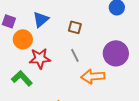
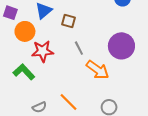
brown square: (75, 27) -> (69, 21), moved
orange arrow: (93, 76) -> (98, 70), turned -140

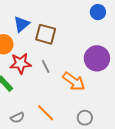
brown square: (69, 21) -> (46, 34), size x1.5
gray line: (79, 48) -> (46, 66), moved

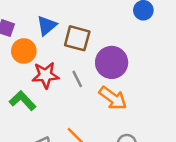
purple circle: (97, 58) -> (112, 62), moved

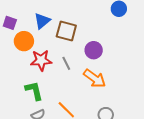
purple circle: (112, 62) -> (94, 50), size x0.7
green L-shape: (23, 101) -> (34, 91), moved, turned 30

